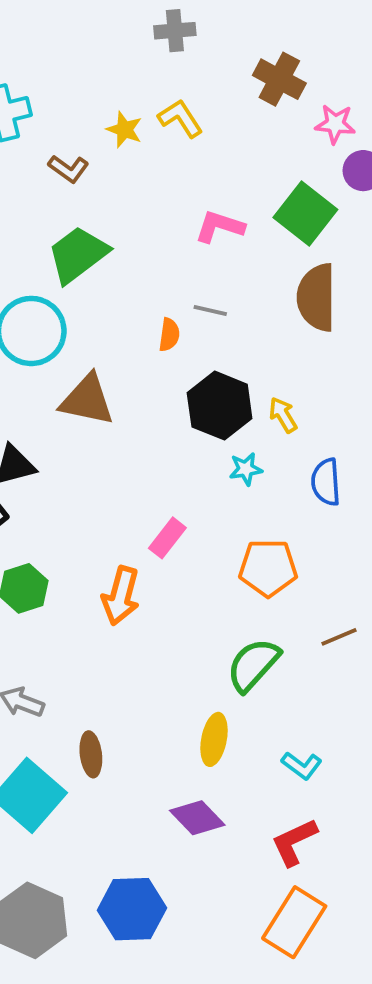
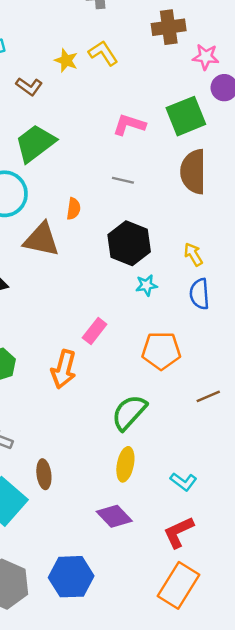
brown cross: (279, 79) -> (169, 27), turned -36
green square: (305, 213) -> (186, 116), turned 30
orange semicircle: (169, 335) -> (74, 209), moved
yellow arrow: (283, 415) -> (193, 254), moved
green semicircle: (253, 665) -> (129, 412), moved

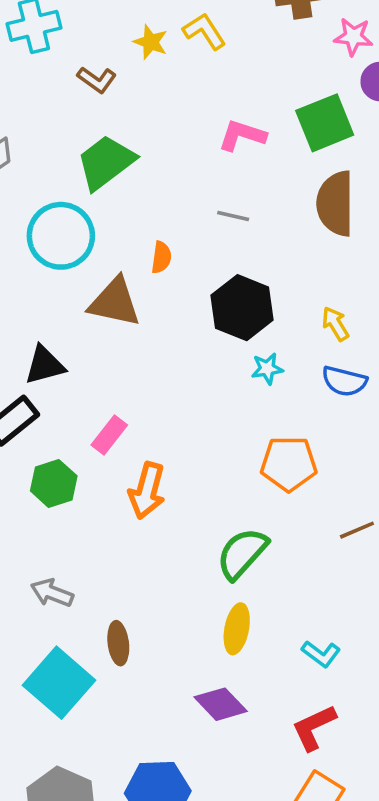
blue semicircle: (200, 294) -> (344, 381), turned -72
pink rectangle: (95, 331) -> (109, 435), moved

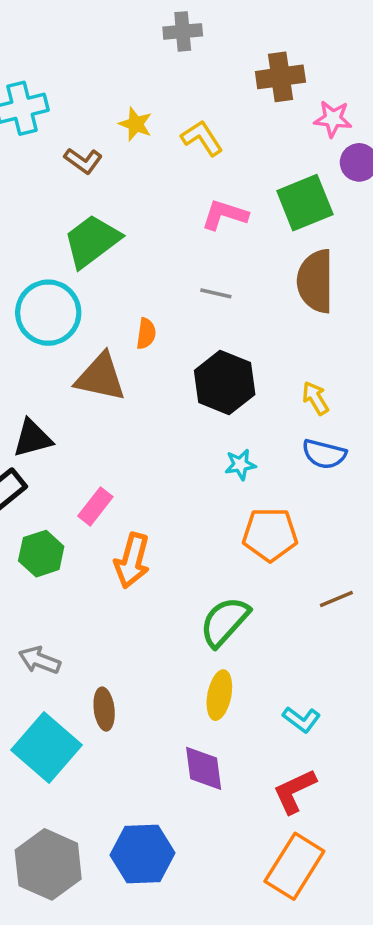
yellow L-shape: (204, 31) -> (202, 138), moved
cyan star: (267, 369) -> (240, 465), moved
purple diamond: (221, 704) -> (204, 768), turned 36

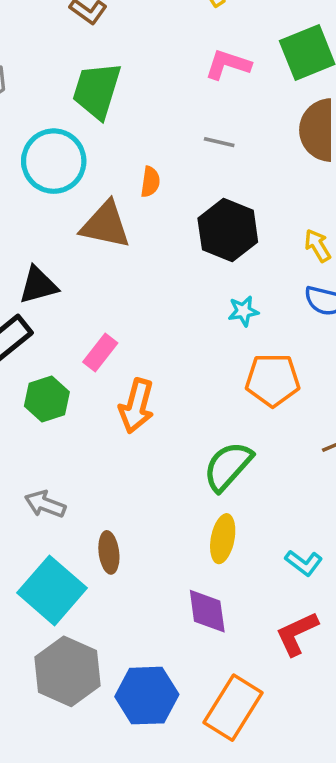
green trapezoid: (92, 241) -> (97, 90), turned -36
gray hexagon: (48, 864) -> (68, 671), moved
orange rectangle: (294, 866) -> (233, 708), moved

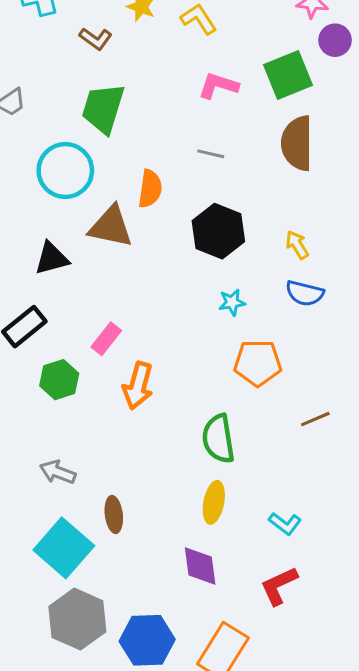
orange semicircle: (150, 182) -> (150, 189), size x1.4
black triangle: (38, 285) -> (52, 258), moved
green semicircle: (228, 466) -> (218, 439), turned -51

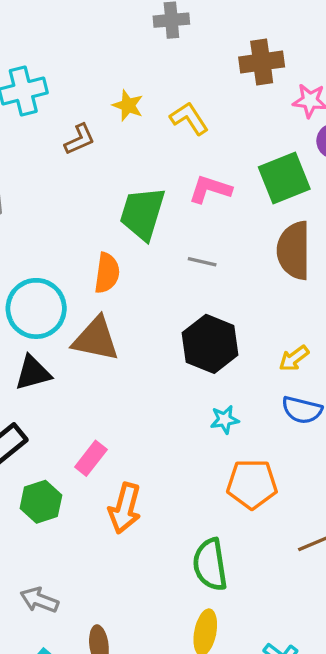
brown L-shape: (96, 39) -> (80, 139), turned -60
green trapezoid: (103, 108) -> (142, 213), moved
cyan circle: (65, 171) -> (36, 308), moved
orange semicircle: (150, 189) -> (107, 273), moved
yellow arrow: (297, 245) -> (294, 358), turned -96

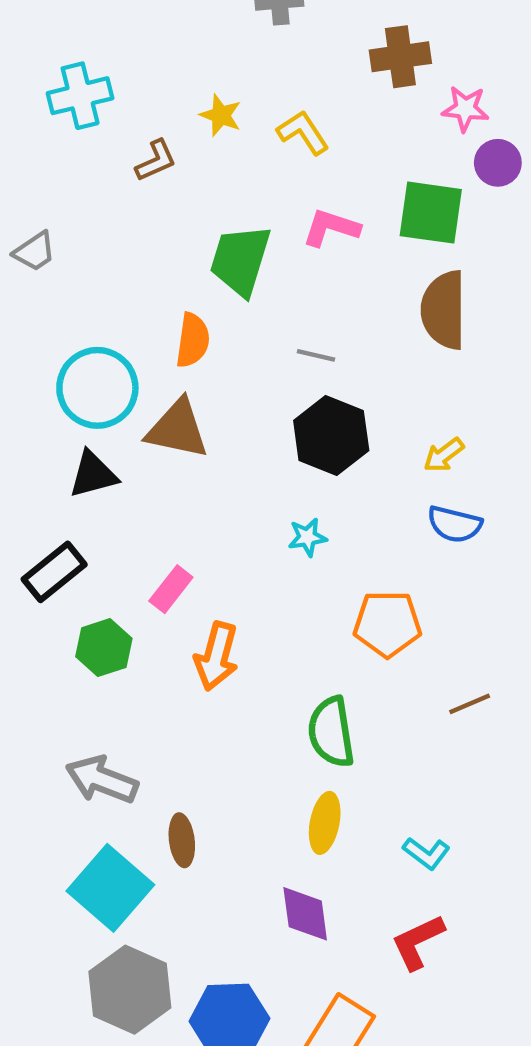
green square: (284, 178) -> (431, 213), turned 30
gray line: (202, 262) -> (316, 355), moved
cyan star: (225, 420) -> (307, 537), moved
gray arrow: (39, 600) -> (102, 780), size x1.4

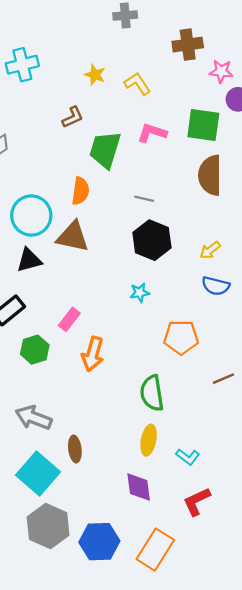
brown L-shape: (156, 161) -> (73, 117), moved
cyan L-shape: (426, 853) -> (188, 457), moved

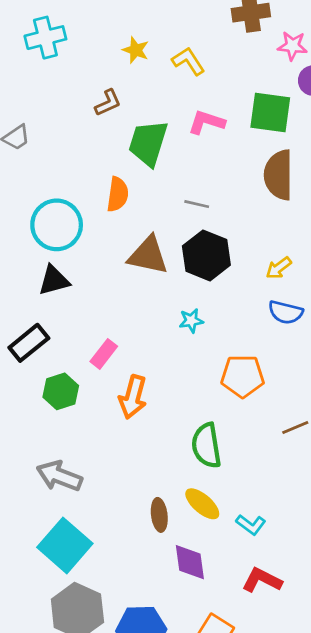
brown triangle: (73, 237) -> (148, 255), moved
yellow ellipse: (149, 440) -> (202, 504), turned -60
brown ellipse: (75, 449) -> (159, 515), moved
red L-shape: (197, 502) -> (262, 580), turned 52

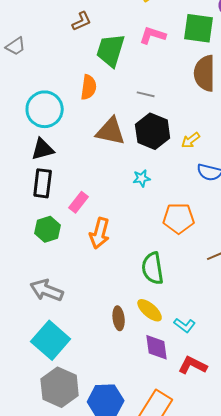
yellow arrow: (279, 268) -> (191, 140), moved
black rectangle: (29, 343) -> (43, 183), moved, turned -44
purple diamond: (190, 562) -> (157, 347), moved

